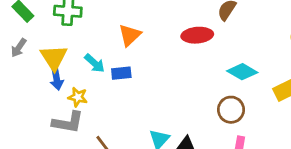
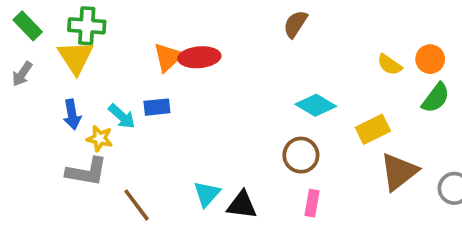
red ellipse: (197, 35) -> (199, 57), moved
yellow triangle: (54, 58) -> (76, 57), moved
cyan arrow: (95, 63) -> (122, 116), moved

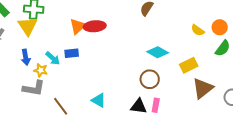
cyan triangle: (207, 194) -> (99, 100), turned -42
black triangle: (242, 205) -> (139, 106), moved

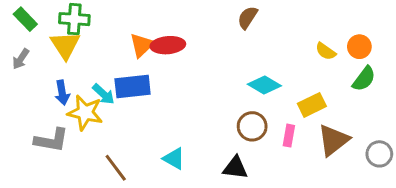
blue rectangle: (72, 53) -> (133, 87), size x1.6
yellow star: (41, 70) -> (85, 113), size x1.6
gray L-shape: (34, 88) -> (51, 140), moved
pink rectangle: (156, 105) -> (289, 136), moved

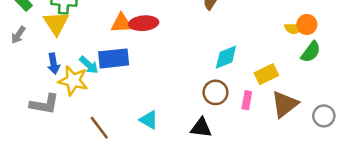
orange triangle: (142, 45) -> (121, 23), turned 40
yellow semicircle: (326, 51) -> (294, 28), moved, turned -36
cyan diamond: (264, 85) -> (226, 57), turned -52

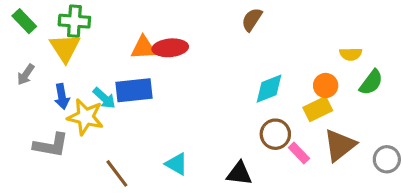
orange circle: (307, 24) -> (326, 85), moved
gray arrow: (18, 35) -> (26, 75), moved
brown circle: (215, 92) -> (275, 134), moved
pink rectangle: (247, 100) -> (299, 153), moved, turned -54

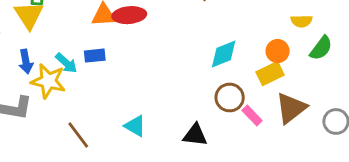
blue rectangle: (134, 90) -> (95, 56), size x0.6

